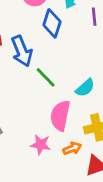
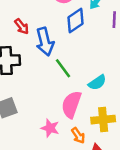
blue diamond: (52, 23) -> (75, 20), turned 30
orange arrow: (72, 148) -> (78, 135), turned 70

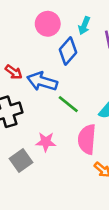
blue arrow: (45, 42) -> (42, 81), turned 136
pink star: (50, 128) -> (46, 142), moved

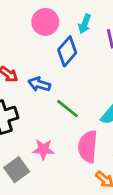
blue arrow: (42, 81) -> (39, 84), size x0.7

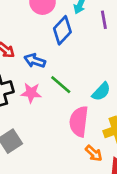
pink star: (43, 149) -> (31, 93), moved

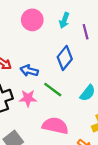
blue diamond: (62, 30) -> (65, 58), moved
pink semicircle: (79, 122) -> (55, 126), moved, turned 100

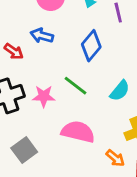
blue arrow: (29, 71) -> (42, 36), moved

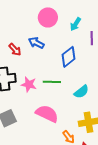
green line: (75, 86) -> (52, 82), turned -48

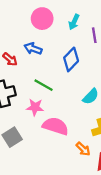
green line: (52, 82) -> (44, 85), moved, turned 36
pink star: (29, 84) -> (35, 107), moved

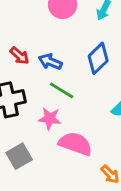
blue arrow: (33, 49) -> (50, 62), moved

